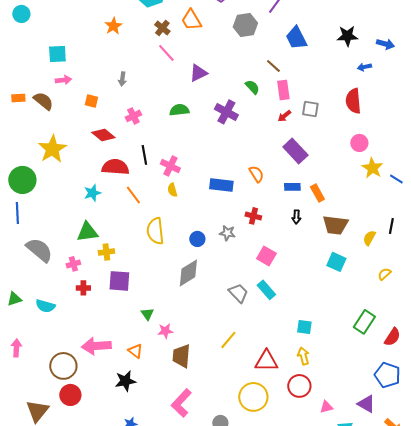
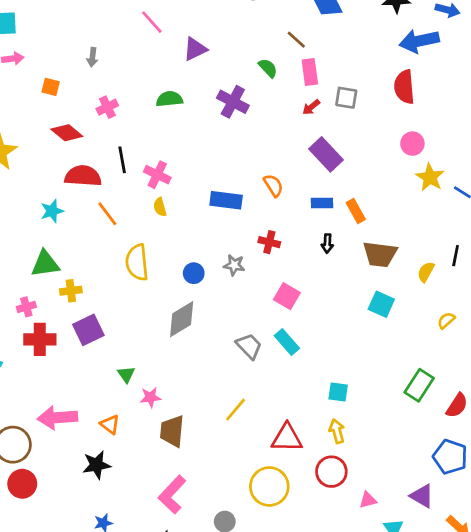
blue arrow: (364, 67) -> (419, 41), size x2.0
purple square: (119, 281) -> (88, 330), turned -30
red cross: (83, 288) -> (40, 339), size x1.6

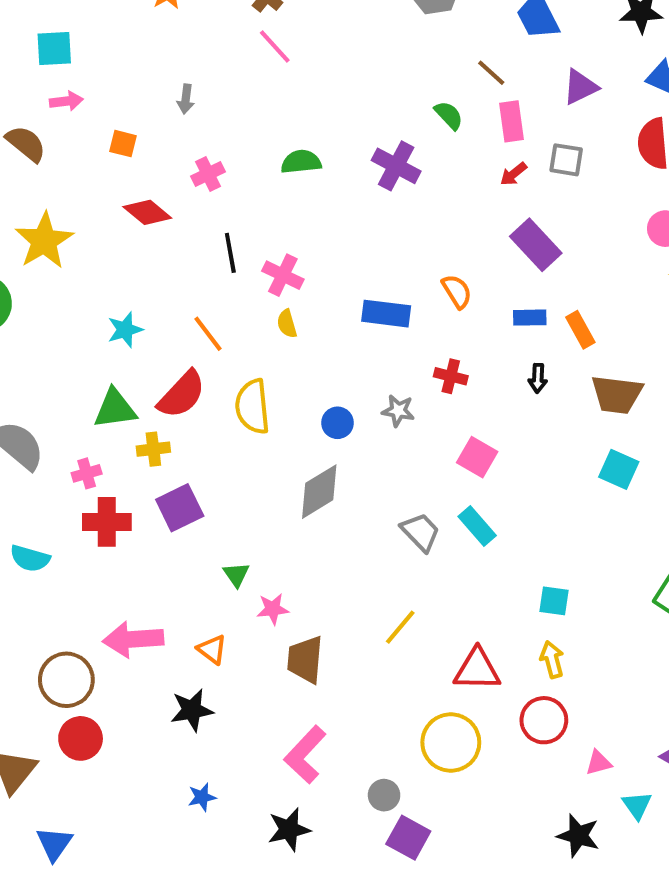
purple triangle: (195, 49) -> (580, 87), moved
red semicircle: (83, 176) -> (182, 394), moved, turned 129

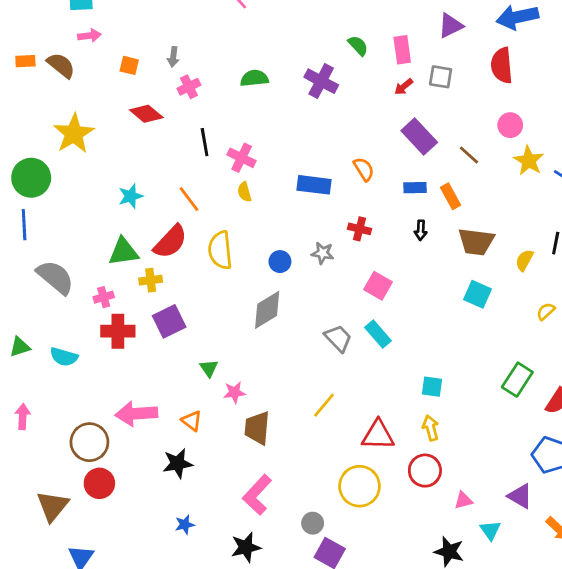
brown line: (491, 73) -> (469, 155), moved
gray arrow: (186, 99) -> (173, 57), moved

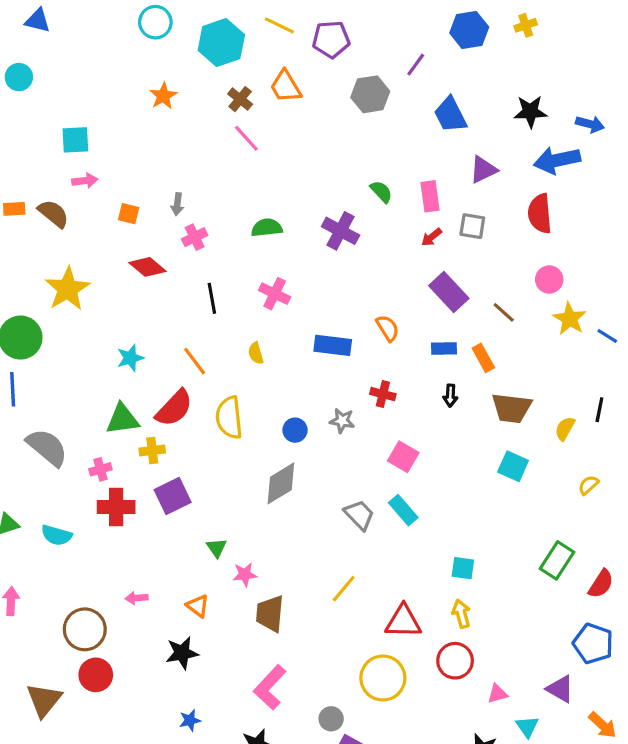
pink cross: (242, 158) -> (275, 294), moved
pink arrow: (136, 414) -> (137, 598), size x0.5

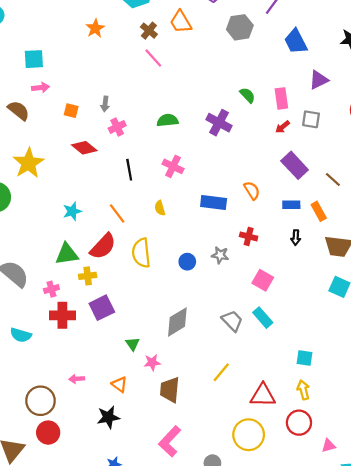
gray diamond: (281, 483) -> (177, 322), moved

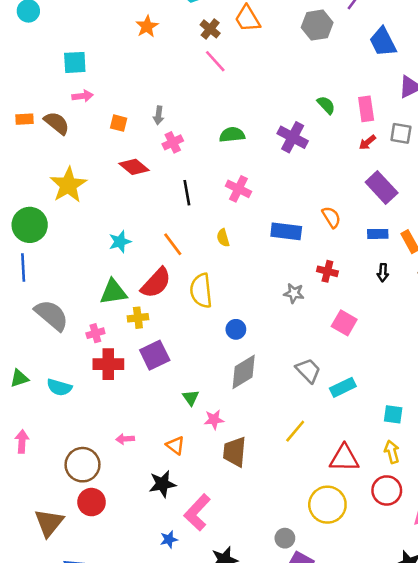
blue circle: (187, 262) -> (236, 329), moved
cyan rectangle: (263, 318) -> (343, 387), moved, turned -75
pink L-shape: (170, 441) -> (197, 512), moved

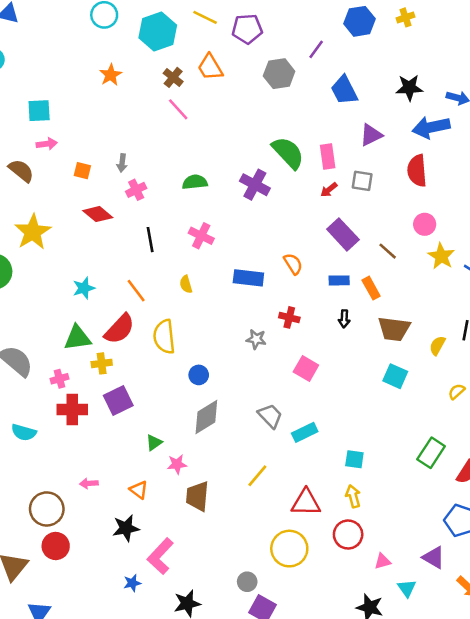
green semicircle: (326, 105) -> (288, 153), size x1.8
green triangle: (191, 398) -> (154, 443), turned 30

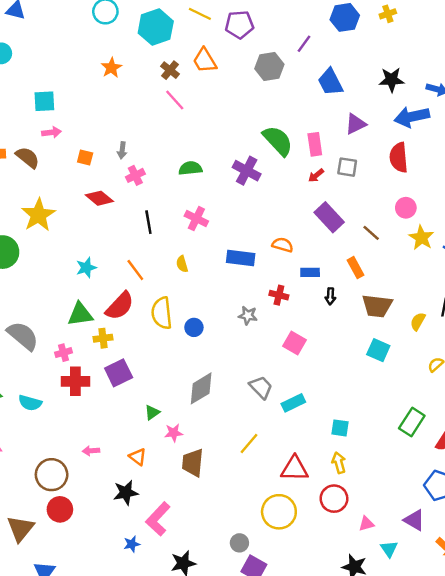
orange semicircle: (293, 264) -> (283, 245), turned -42
blue rectangle: (339, 280) -> (310, 272), moved
blue circle: (199, 375) -> (194, 327), moved

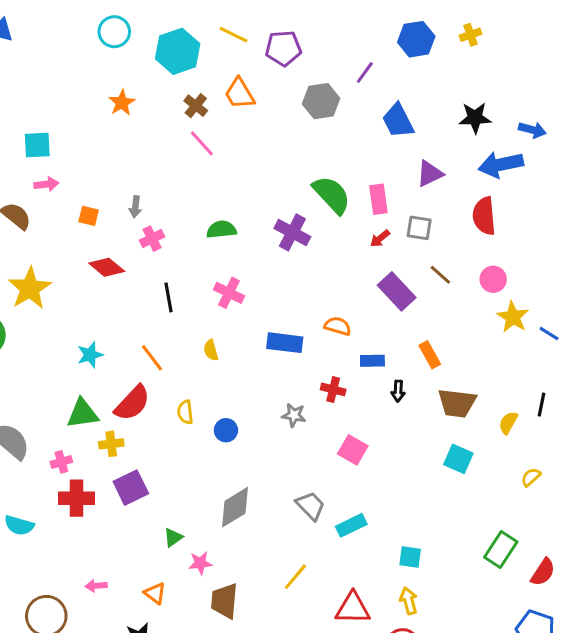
brown line: (371, 233) -> (440, 275), moved
yellow semicircle: (162, 313) -> (185, 412), size x0.6

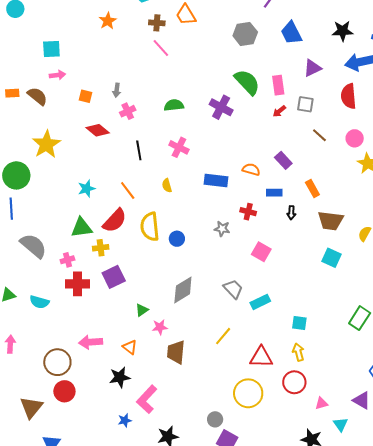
gray hexagon: (321, 101) -> (245, 34), moved
brown cross: (196, 106) -> (157, 23), turned -35
purple rectangle: (397, 291) -> (283, 160), moved, size x0.7
yellow semicircle: (185, 412) -> (150, 227), size x1.8
pink arrow: (96, 586) -> (91, 342), size x1.6

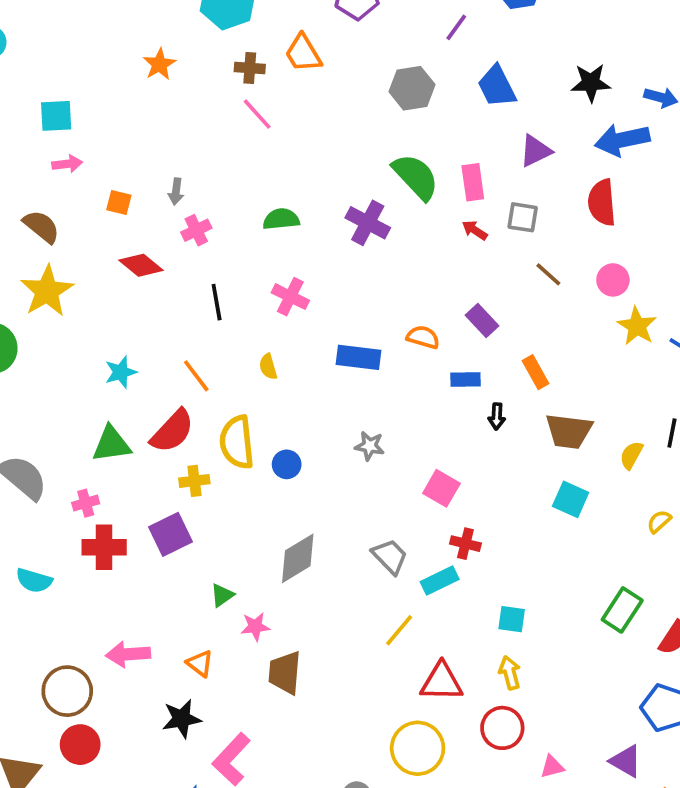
brown semicircle: (37, 96) -> (41, 227), moved
red arrow: (279, 111) -> (475, 230), turned 72
red cross: (248, 212) -> (465, 544), moved
yellow cross: (101, 248) -> (194, 481), moved
yellow line: (223, 336) -> (399, 630), moved

